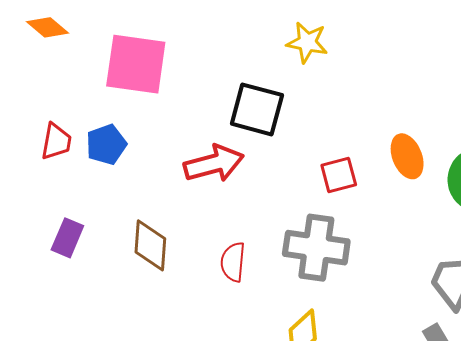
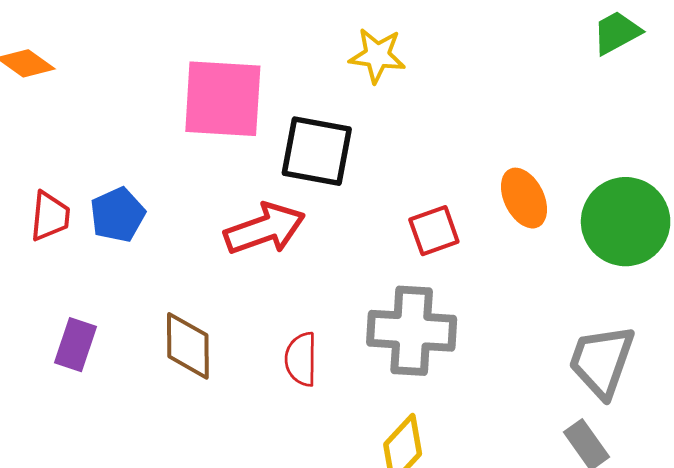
pink square: (136, 64) -> (223, 99), moved

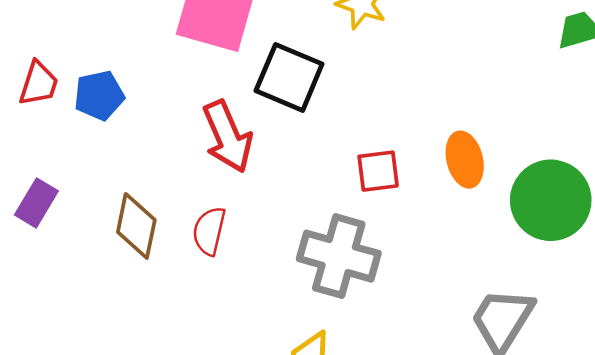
red arrow: (265, 229) -> (227, 137), turned 74
red semicircle: (301, 359) -> (209, 231), moved

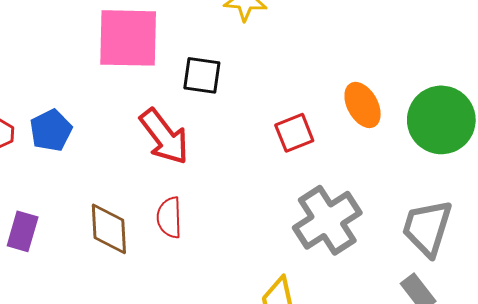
black square: (289, 77) -> (202, 75), size x0.7
gray cross: (339, 256) -> (327, 220), moved, turned -34

